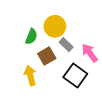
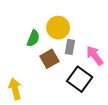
gray rectangle: (66, 45) -> (70, 47), turned 56
yellow arrow: (30, 75) -> (15, 89), moved

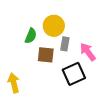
brown square: (49, 59) -> (46, 55), turned 36
black square: (80, 79) -> (74, 74), turned 30

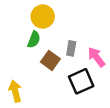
yellow circle: (54, 26) -> (43, 16), moved
brown square: (46, 55) -> (50, 60), turned 30

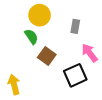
green semicircle: (34, 40) -> (31, 37), turned -56
gray rectangle: (71, 48) -> (75, 26), moved

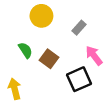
gray rectangle: (75, 26) -> (79, 28), turned 32
green semicircle: (31, 37) -> (25, 50), moved

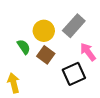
yellow circle: (41, 16) -> (44, 31), moved
gray rectangle: (79, 28) -> (74, 26), size x1.6

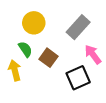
yellow circle: (44, 31) -> (34, 23), moved
yellow arrow: (14, 83) -> (15, 70), moved

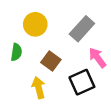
green semicircle: (25, 49) -> (16, 52), moved, turned 42
yellow arrow: (15, 70) -> (39, 88), moved

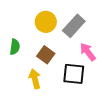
yellow circle: (35, 24) -> (46, 22), moved
black square: (82, 82) -> (74, 74), turned 30

